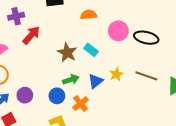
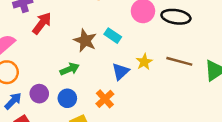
green arrow: (71, 80) -> (70, 69), moved
blue circle: (57, 96) -> (67, 98), moved

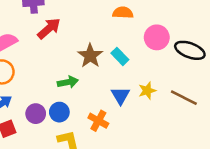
blue triangle: (121, 71) -> (120, 96), turned -30
purple circle: (39, 94) -> (36, 114), moved
orange cross: (105, 99) -> (98, 121), turned -30

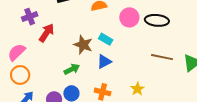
yellow star: (147, 91) -> (137, 89), moved
blue triangle: (120, 96) -> (104, 62), moved, turned 49

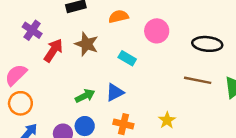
purple cross: (30, 17) -> (32, 30), turned -35
black ellipse: (157, 20) -> (207, 44), moved
brown star: (83, 45) -> (87, 44), moved
blue triangle: (104, 62) -> (115, 92), moved

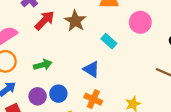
blue triangle: (115, 92) -> (91, 69), turned 48
green arrow: (85, 96) -> (43, 65), moved

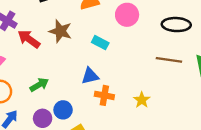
red arrow: (44, 20) -> (29, 39), turned -85
blue triangle: (91, 69) -> (90, 76), turned -30
orange cross: (93, 99) -> (104, 95), moved

